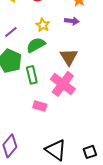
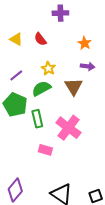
purple arrow: (72, 21) -> (88, 66), moved
brown triangle: (69, 57) -> (74, 86), moved

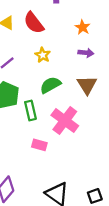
red semicircle: (40, 39) -> (34, 23), size x1.5
brown triangle: (74, 86) -> (87, 85), moved
green semicircle: (41, 88) -> (50, 85), moved

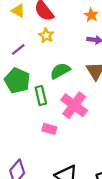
yellow star: (43, 55) -> (46, 35), moved

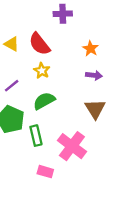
green semicircle: (60, 71) -> (44, 101), moved

